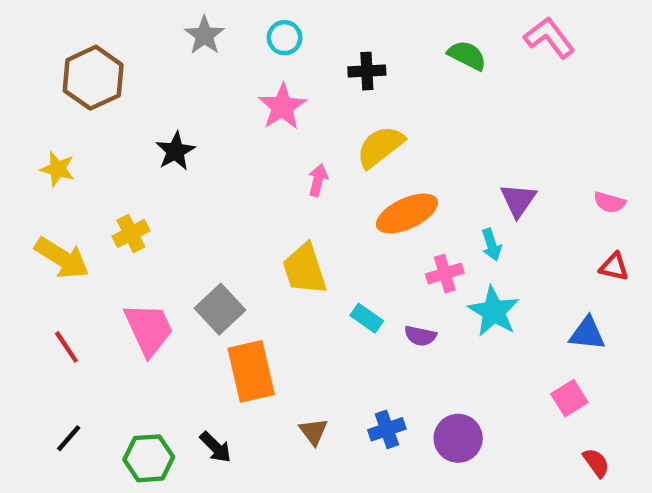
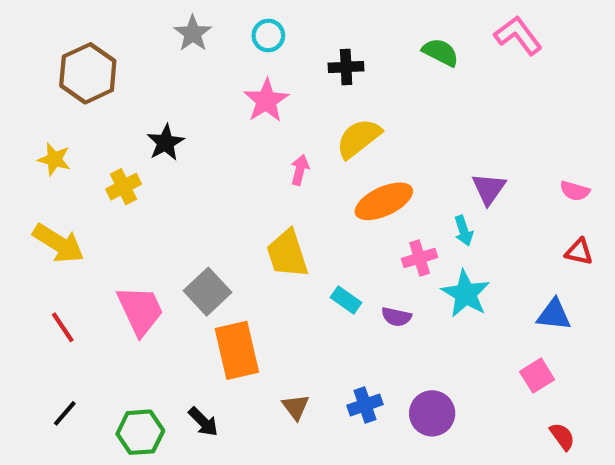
yellow cross: (131, 233) -> (124, 187), moved

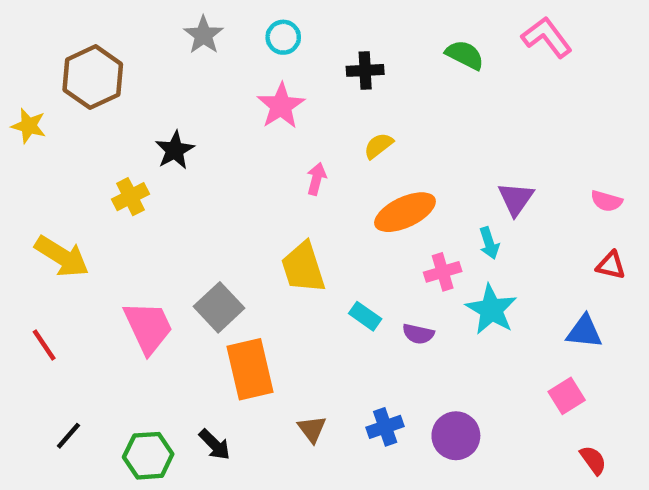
yellow semicircle: (359, 138) -> (378, 146), size x0.6
yellow star: (54, 159) -> (29, 126), moved
red line: (63, 327) -> (44, 345), moved

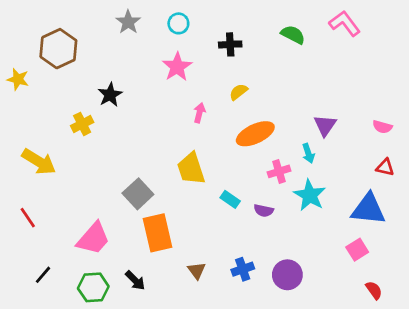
pink trapezoid: (148, 327) -> (93, 238), moved, turned 66
blue triangle: (584, 332) -> (368, 209), size x1.5

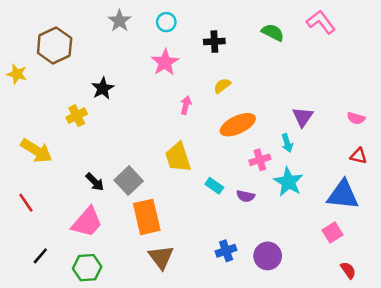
brown triangle: (197, 271) -> (161, 257), moved, size x1.5
black arrow: (135, 280) -> (95, 182), moved

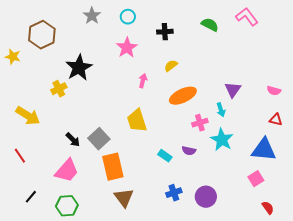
black star: (103, 88) -> (79, 68), size x1.5
cyan rectangle: (214, 186) -> (165, 156), moved

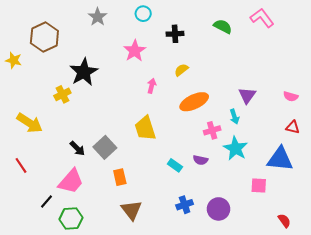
cyan circle: (128, 17) -> (143, 14), moved
orange rectangle: (113, 167) -> (120, 177), size x0.6
pink square: (256, 179) -> (259, 186), moved, turned 35
black line: (31, 197) -> (47, 202), moved

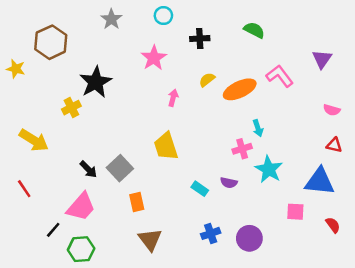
pink L-shape: (262, 18) -> (280, 76), moved
purple triangle: (247, 95) -> (322, 59), moved
orange ellipse: (194, 102) -> (240, 89), moved
cyan arrow: (234, 117) -> (258, 128), moved
red semicircle: (284, 221) -> (333, 225), moved

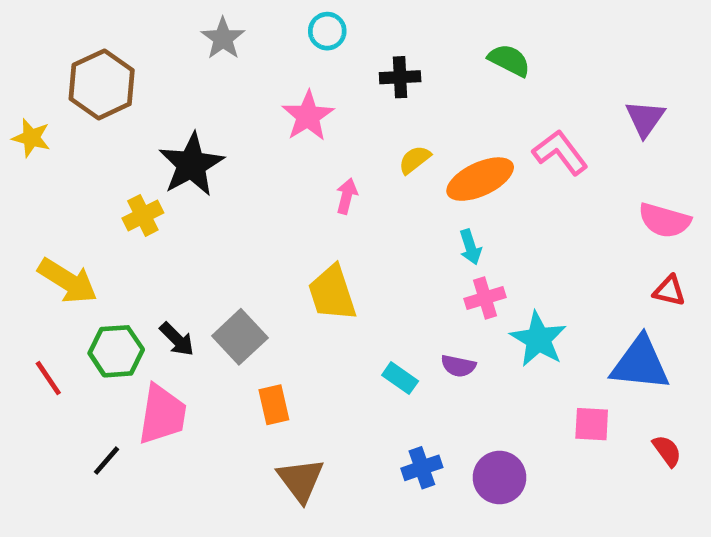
pink semicircle: (332, 110) -> (664, 220), size x1.5
cyan arrow: (258, 128) -> (470, 247), moved
pink trapezoid: (81, 207) -> (162, 414), turned -32
green hexagon: (81, 249) -> (116, 351), moved

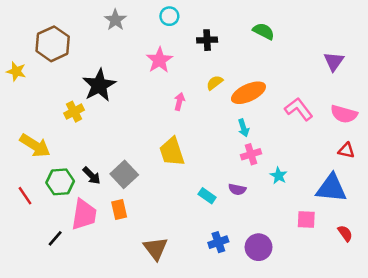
pink L-shape: (560, 152) -> (299, 109), moved
cyan star: (538, 339) -> (279, 176), size x0.6
orange rectangle: (274, 405) -> (119, 209), moved

